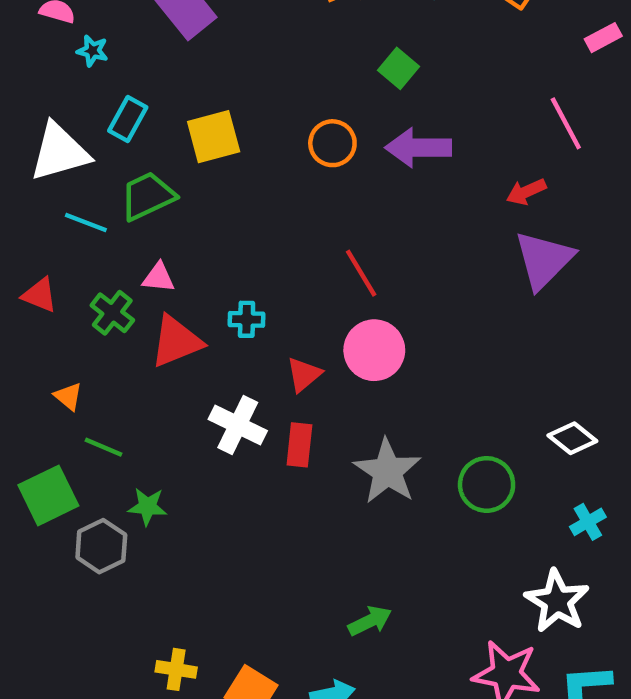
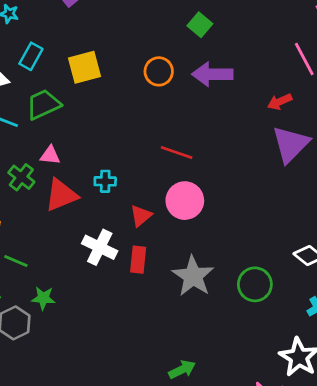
red line: (361, 273) -> (177, 152), turned -40

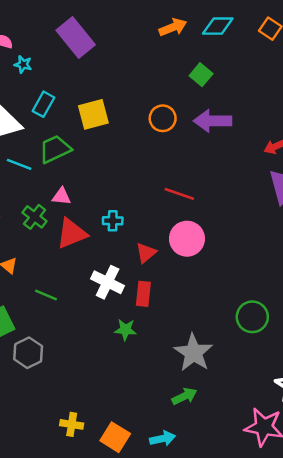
green line: (16, 261) -> (46, 295), moved
gray star: (193, 276) -> (193, 353), moved
green star: (43, 298) -> (125, 330), moved

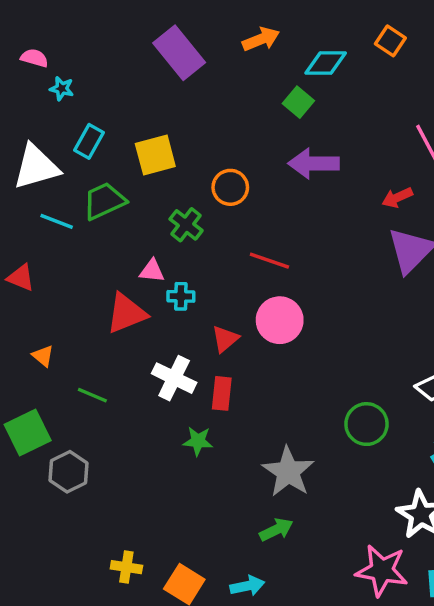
cyan diamond: (218, 26) -> (326, 63), moved
purple rectangle: (76, 38) -> (179, 53), moved
orange circle: (163, 118) -> (230, 187), moved
pink triangle: (61, 196) -> (152, 271), moved
green cross: (35, 217) -> (186, 225), moved

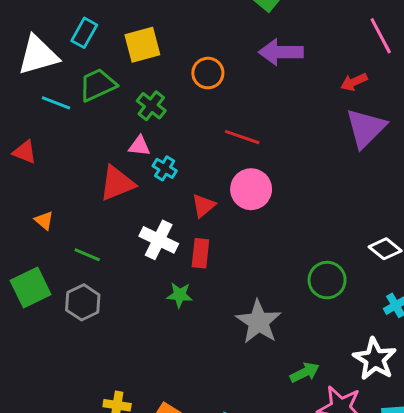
green cross: (186, 225) -> (151, 106), moved
cyan cross: (181, 296) -> (165, 168), turned 30
gray hexagon: (68, 472) -> (83, 302), moved
green arrow: (276, 530) -> (305, 372), moved

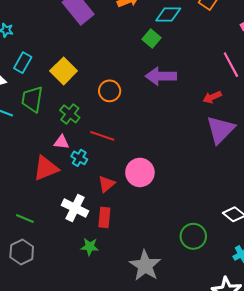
yellow square: (142, 45) -> (64, 71), turned -30
green trapezoid: (98, 85) -> (32, 99), turned -56
red line: (242, 137) -> (102, 136), moved

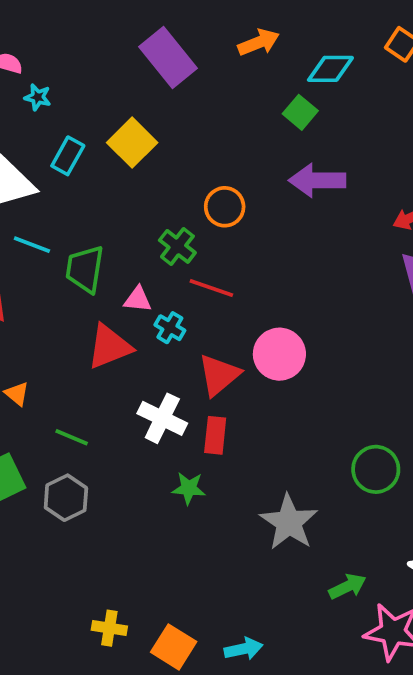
yellow square: (64, 71) -> (132, 143), moved
green trapezoid: (32, 99) -> (85, 269), moved
green cross: (70, 114) -> (177, 246), moved
red triangle: (106, 184) -> (219, 375), size x1.4

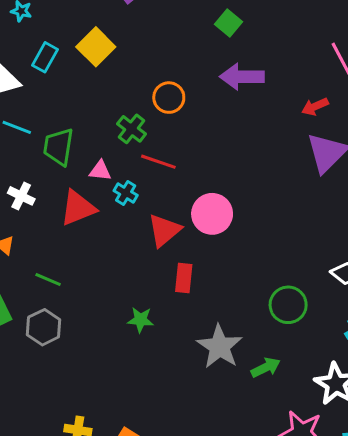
white cross: (162, 418) -> (21, 196), moved, size x0.7
red rectangle: (215, 435) -> (184, 278), moved
green arrow: (347, 586) -> (266, 367), moved

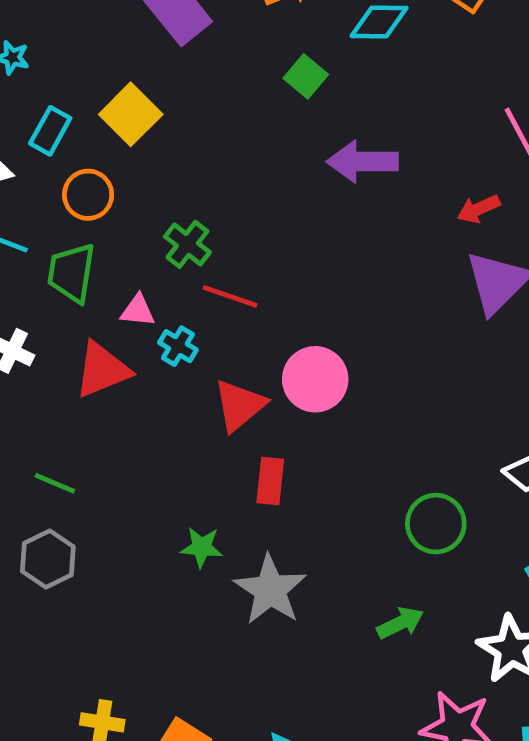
green square: (228, 23) -> (306, 76), moved
orange circle: (169, 98) -> (88, 195), moved
gray star: (220, 347) -> (270, 590), moved

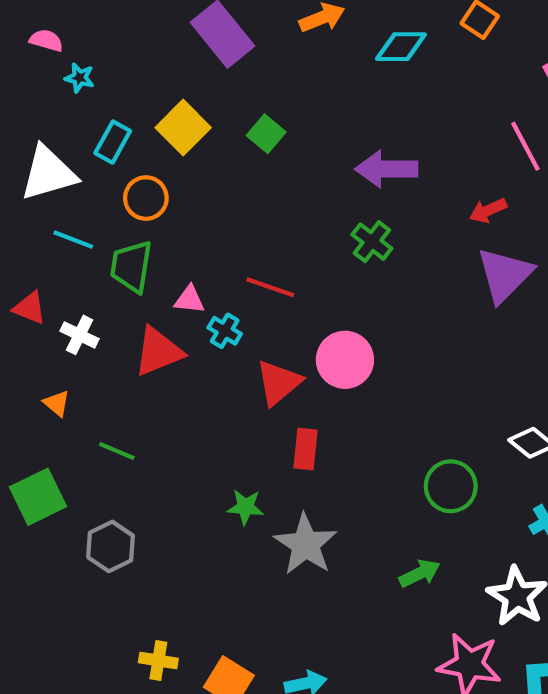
green square: (306, 76) -> (266, 134), moved
green cross: (187, 244) -> (372, 242), moved
gray hexagon: (48, 559) -> (111, 546), moved

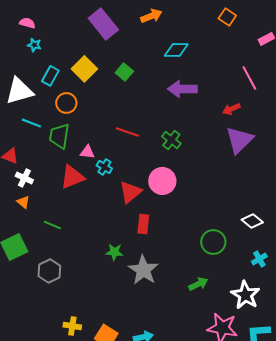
pink semicircle: (46, 40) -> (27, 23), moved
cyan diamond: (401, 47) -> (176, 50), moved
green cross: (372, 242) -> (171, 140), moved
red line: (270, 287) -> (127, 132), moved
white cross: (79, 335) -> (24, 178), moved

